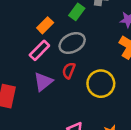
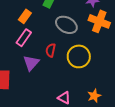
gray ellipse: (72, 43) -> (66, 25), moved, turned 65

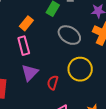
pink rectangle: (24, 38) -> (24, 46), turned -54
red semicircle: (51, 50) -> (53, 83), moved

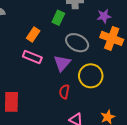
pink rectangle: (24, 46) -> (32, 57), turned -48
purple triangle: (30, 73) -> (62, 63), moved

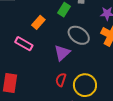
pink rectangle: (32, 57) -> (24, 44), moved
yellow circle: (91, 76) -> (85, 85), moved

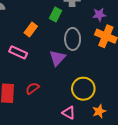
gray ellipse: (79, 35) -> (73, 39), turned 60
red semicircle: (61, 80) -> (32, 88), moved, turned 40

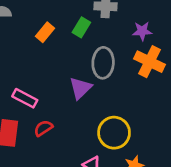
orange rectangle: (31, 29) -> (45, 32), moved
pink rectangle: (18, 52) -> (25, 98), moved

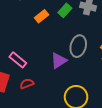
green rectangle: (81, 27) -> (65, 10), moved

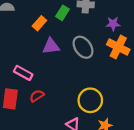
gray ellipse: (78, 46) -> (83, 47), turned -40
purple triangle: (59, 61) -> (51, 46), moved, turned 36

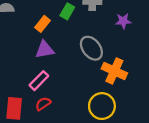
purple triangle: (51, 46) -> (45, 50), moved
orange cross: (118, 47) -> (114, 71), moved
pink rectangle: (23, 73) -> (39, 81), moved, turned -72

